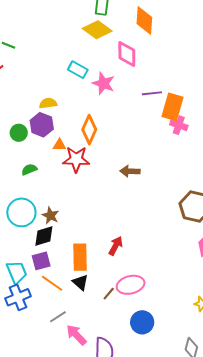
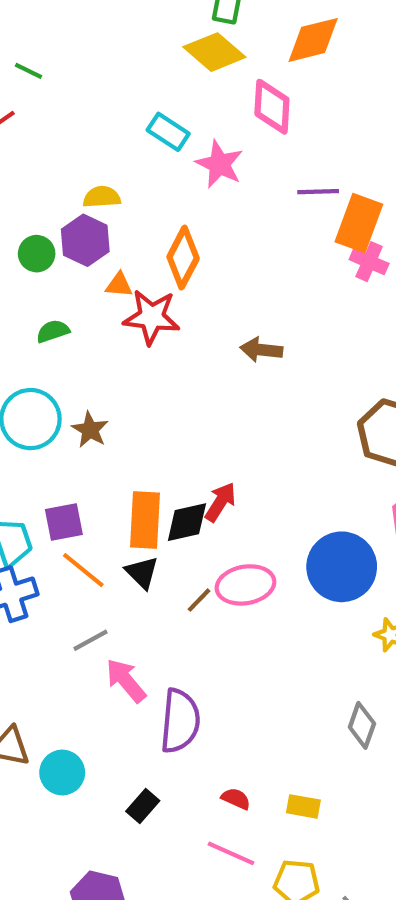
orange diamond: (144, 21) -> (313, 40), turned 68
black diamond: (44, 236) -> (187, 522), moved
blue circle: (142, 322) -> (342, 567), moved, size x1.4

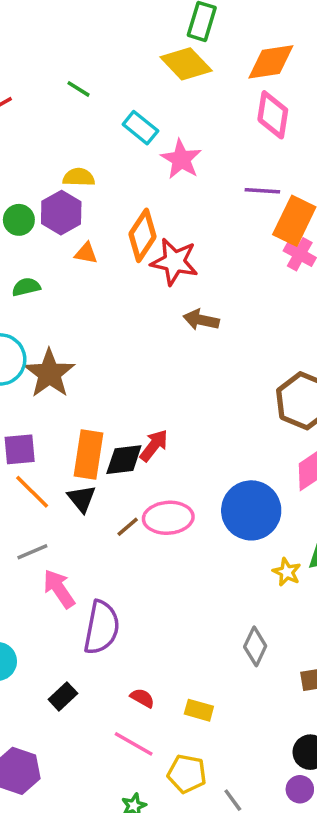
green line: (28, 71) -> (78, 89), moved
pink diamond: (272, 107) -> (273, 115), moved
red star: (152, 317) -> (174, 262), moved
brown star: (90, 430) -> (49, 373), size x1.6

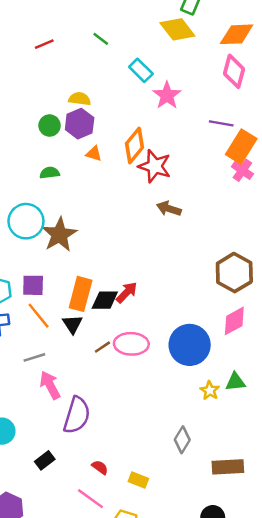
yellow semicircle: (79, 177) -> (80, 99), moved

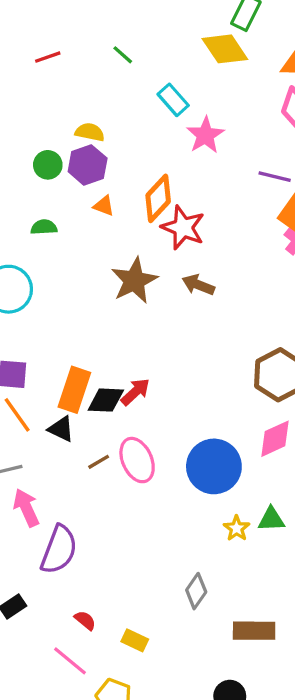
brown star: (59, 235) -> (134, 281), moved
black triangle: (72, 324) -> (61, 429), turned -35
pink ellipse: (131, 344) -> (137, 460), turned 60

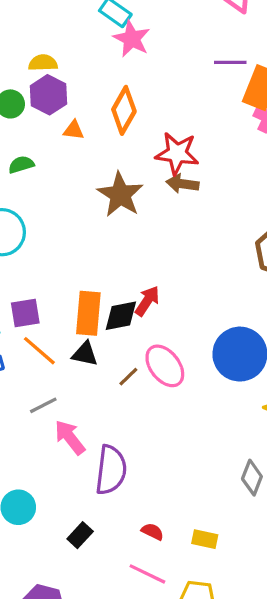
pink star: (205, 135) -> (132, 39), moved
red star: (183, 227) -> (177, 153), moved

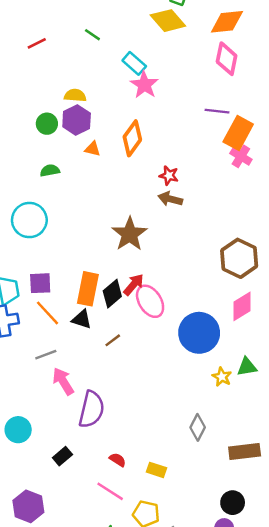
red star: (177, 153) -> (169, 175), size x0.6
brown star: (120, 195) -> (130, 234), moved
black diamond: (121, 316) -> (112, 294), turned -36
pink ellipse: (165, 366) -> (150, 301), moved

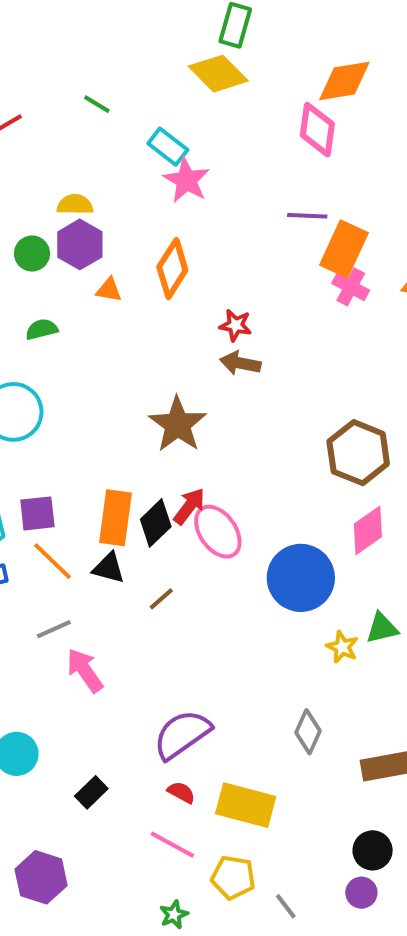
orange diamond: (227, 22) -> (344, 81), moved
purple semicircle: (91, 409) -> (182, 734), moved, turned -135
yellow rectangle: (157, 470) -> (246, 805), size x1.8

